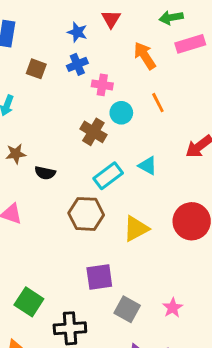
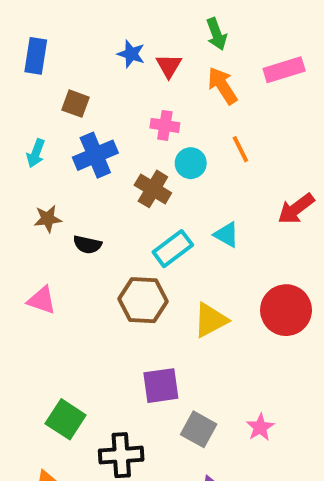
green arrow: (171, 18) -> (217, 34), moved, turned -100
red triangle: (111, 19) -> (169, 66), moved
blue cross: (77, 64) -> (95, 155), moved, size x1.5

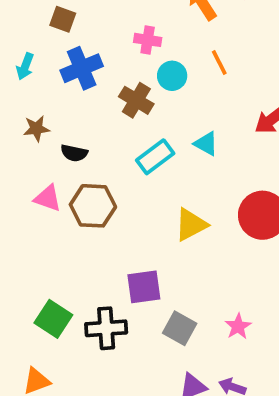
pink triangle: (42, 300) -> (48, 198), moved
brown hexagon: (143, 300) -> (93, 206), moved
black cross: (121, 455) -> (106, 328), moved

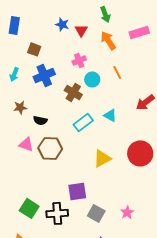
pink cross: (148, 40) -> (79, 60), turned -32

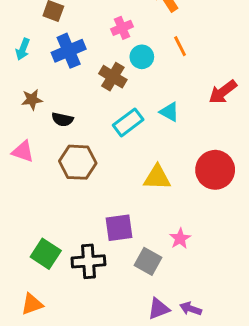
pink triangle: (26, 144) -> (23, 151), moved
yellow triangle: (102, 158) -> (157, 177), turned 30
pink star: (127, 212) -> (180, 238), moved

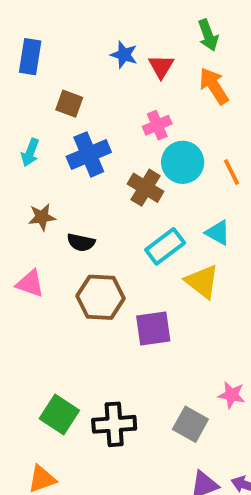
orange line: (180, 46) -> (232, 172), moved
cyan circle: (142, 57) -> (183, 162), size x1.4
yellow triangle: (157, 177) -> (202, 282), moved, turned 36
purple square: (119, 228) -> (153, 328), moved
pink star: (180, 238) -> (232, 395), turned -30

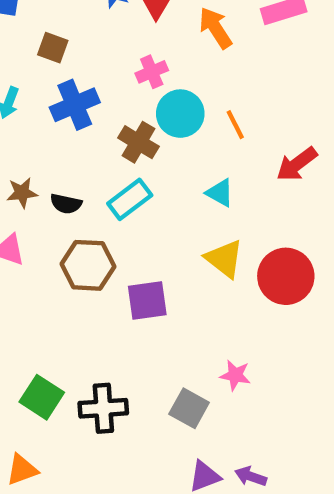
brown star: (42, 217) -> (22, 193), moved
cyan rectangle: (165, 246) -> (130, 199), moved
yellow triangle: (202, 282) -> (224, 259), moved

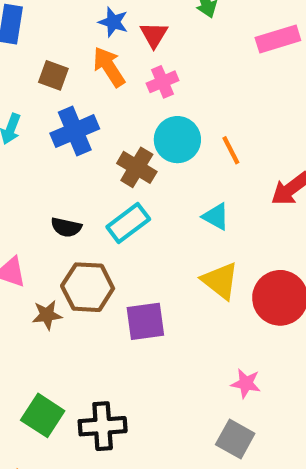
orange arrow: (215, 28) -> (109, 67), moved
pink cross: (152, 72) -> (162, 82), moved
brown star: (22, 193) -> (47, 315), moved
pink star: (235, 375) -> (246, 383), moved
gray square: (189, 408) -> (235, 439), moved

